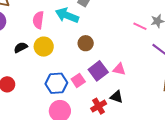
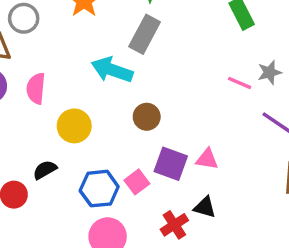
pink semicircle: (38, 20) -> (36, 88), moved
black semicircle: (21, 47) -> (45, 170), moved
purple square: (98, 71) -> (171, 164), turned -30

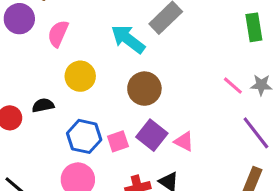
brown circle: (147, 117) -> (144, 89), size x1.4

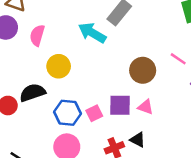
brown circle: (144, 89) -> (143, 70), moved
black semicircle: (43, 105) -> (32, 93), size x1.5
purple square: (152, 135) -> (120, 105), turned -30

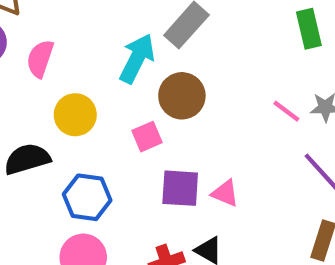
cyan arrow: (92, 33) -> (137, 58), turned 84
brown circle: (143, 70) -> (182, 96), moved
pink square: (94, 113) -> (147, 137), moved

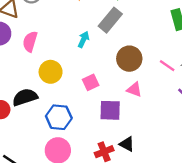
cyan arrow: (137, 58) -> (84, 39), size x0.6
brown circle: (182, 96) -> (129, 59), moved
pink triangle: (225, 193) -> (134, 90), moved

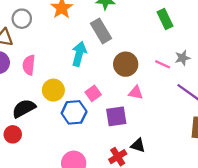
gray rectangle: (110, 20) -> (101, 31), turned -60
cyan arrow: (84, 39) -> (79, 54), size x1.5
black semicircle: (25, 97) -> (24, 108), moved
blue hexagon: (59, 117) -> (74, 112), moved

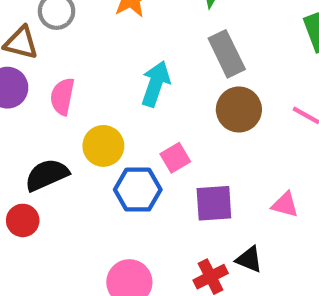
gray rectangle: (101, 31) -> (227, 54), moved
pink triangle: (136, 93) -> (285, 205), moved

